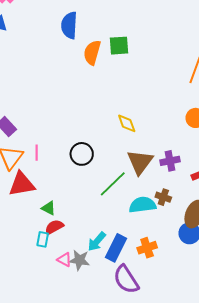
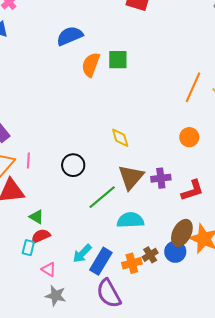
blue semicircle: (69, 25) -> (70, 36), turned 60
brown cross: (163, 197) -> (150, 255), moved, turned 35
gray star: (79, 260) -> (56, 296), moved

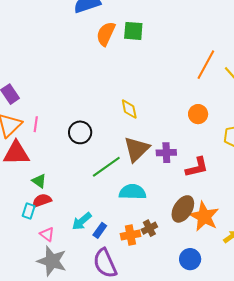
blue circle: (175, 252) -> (190, 259), moved
blue rectangle: (101, 261) -> (100, 230), size x0.6
gray star: (56, 296) -> (52, 261), size x1.4

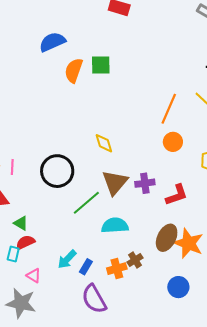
orange line: (206, 65) -> (169, 109), moved
black circle: (80, 132) -> (57, 171), size x1.4
gray star: (52, 261) -> (21, 303), moved

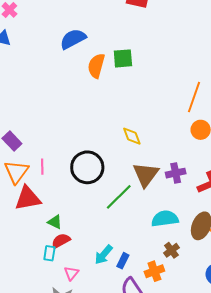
cyan semicircle: (115, 225) -> (165, 219), moved
orange cross: (117, 269) -> (154, 271), moved
pink triangle: (34, 276) -> (71, 273), turned 42

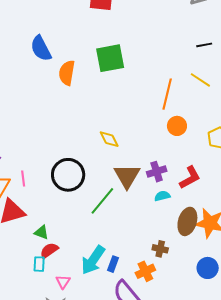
blue semicircle: (73, 39) -> (41, 48), turned -84
green square: (123, 58) -> (110, 58), moved, size x1.4
cyan semicircle: (165, 219) -> (162, 196), moved, size x0.6
brown cross: (171, 250) -> (160, 249), turned -35
cyan arrow: (104, 255) -> (93, 260), size x1.4

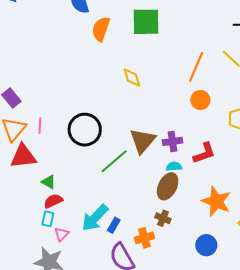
yellow diamond: (109, 139) -> (132, 78), moved
brown ellipse: (187, 221) -> (168, 186), moved
cyan rectangle: (39, 264) -> (48, 219), moved

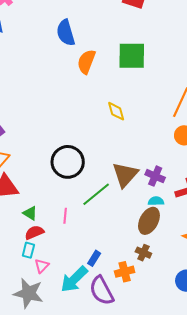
pink line: (40, 126) -> (65, 216), moved
purple cross: (173, 141) -> (155, 176), turned 30
cyan arrow: (95, 218) -> (74, 279), moved

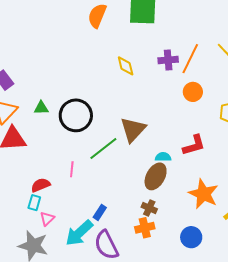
purple cross: (155, 176) -> (168, 60), moved, turned -30
green triangle: (30, 213) -> (41, 108), moved, turned -35
orange cross: (125, 272) -> (145, 228), moved

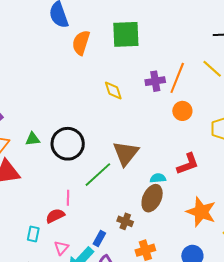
red semicircle: (41, 185) -> (55, 216), moved
brown cross: (149, 208) -> (125, 221), moved
pink triangle: (47, 219) -> (61, 248), moved

